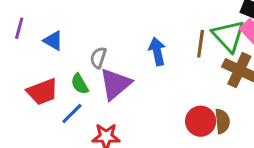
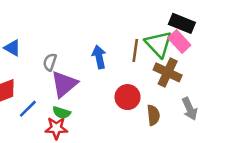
green semicircle: (80, 84) -> (62, 113), moved, turned -42
red circle: (201, 121) -> (128, 97), moved

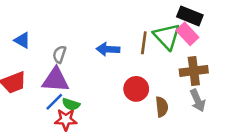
blue arrow: (99, 57) -> (108, 49), turned -75
brown cross: (168, 72) -> (194, 71), moved, turned -32
purple triangle: (64, 84) -> (56, 80), moved, turned 44
blue line: (28, 109) -> (54, 102), moved

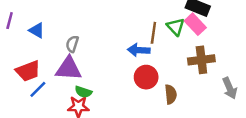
green triangle: (167, 36) -> (176, 27), size x0.7
blue arrow: (108, 49) -> (139, 50), moved
gray arrow: (198, 100) -> (230, 88), moved
blue line: (54, 102) -> (38, 89), moved

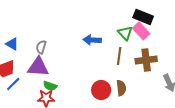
blue triangle: (37, 30) -> (12, 44), moved
brown line: (153, 33) -> (119, 56), moved
blue arrow: (139, 50) -> (92, 40), moved
red circle: (146, 77) -> (101, 90), moved

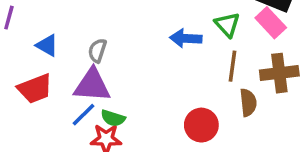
green triangle: (125, 33) -> (227, 25), moved
blue line: (13, 84) -> (83, 115), moved
brown semicircle: (121, 88) -> (248, 103), moved

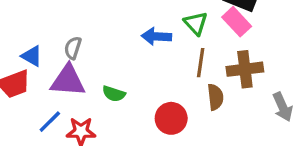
blue triangle: (47, 45) -> (32, 56), moved
blue line: (83, 115) -> (50, 122), moved
green semicircle: (113, 118) -> (114, 94), moved

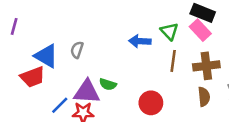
blue triangle: (32, 56) -> (46, 56), size x1.5
purple triangle: (68, 81) -> (87, 92), moved
brown semicircle: (215, 97) -> (204, 97), moved

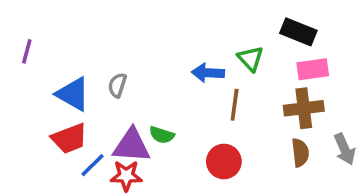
pink rectangle: (200, 30) -> (313, 69), moved, turned -55
brown line: (173, 61) -> (235, 105), moved
red trapezoid: (33, 77) -> (69, 138), moved

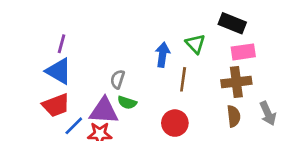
purple line: (27, 51) -> (61, 44), moved
blue arrow: (208, 73) -> (163, 55), turned 95
gray semicircle: (117, 85) -> (117, 79), moved

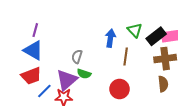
black rectangle: (232, 23) -> (156, 36), moved, turned -60
purple triangle: (104, 111) -> (67, 80), turned -45

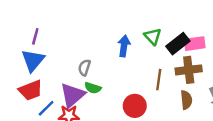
blue triangle: (33, 50) -> (33, 60), turned 40
brown line: (126, 57) -> (159, 80), moved

